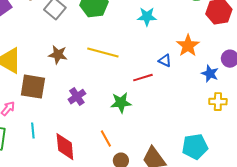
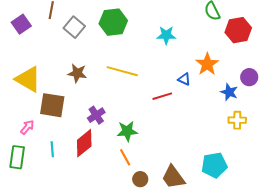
green star: (121, 103) -> (127, 131), moved
red diamond: (65, 147) -> (84, 143), moved, turned 56

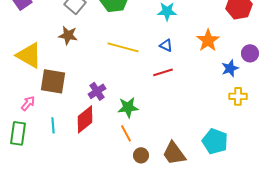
brown star: (77, 73) -> (68, 35), moved
blue triangle: (184, 79) -> (166, 45), moved
blue star: (229, 92) -> (230, 68), turned 30
cyan pentagon: (214, 165) -> (215, 141), turned 30

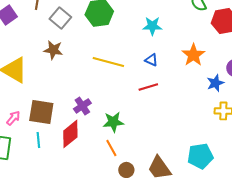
brown square: (53, 81) -> (41, 112), moved
cyan pentagon: (215, 141) -> (200, 156), turned -30

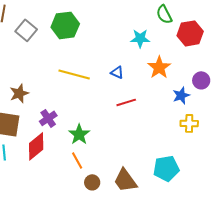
cyan star: (152, 26) -> (140, 38), moved
brown star: (53, 50) -> (19, 93), moved, turned -30
red line: (148, 87) -> (126, 102), moved
green star: (113, 122) -> (79, 134), turned -30

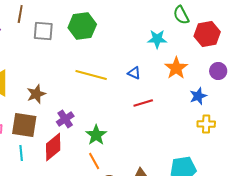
gray square: (26, 30) -> (43, 31), turned -35
purple circle: (201, 80) -> (218, 71), moved

